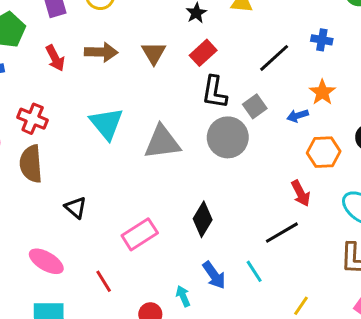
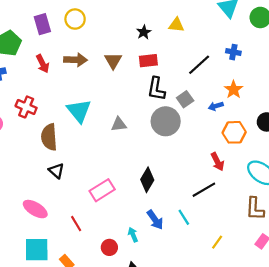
red rectangle: (203, 53) -> (148, 61), turned 36
gray triangle: (162, 142) -> (119, 124), size x0.6
brown semicircle: (31, 164) -> (49, 137), moved

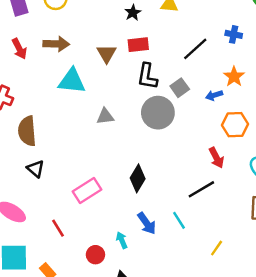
brown triangle: (113, 61) -> (107, 54), moved
cyan triangle: (79, 111) -> (72, 81), moved, turned -45

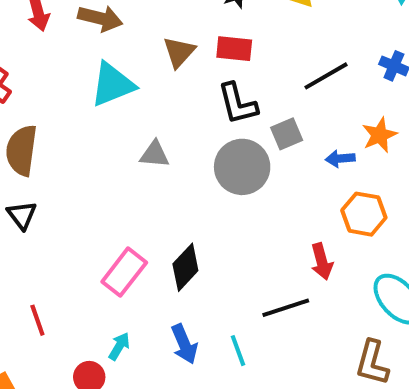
black L-shape: (147, 76) -> (238, 104), turned -36
cyan triangle: (72, 81) -> (112, 84), turned -40
pink rectangle: (87, 190) -> (124, 272), moved, turned -32
cyan arrow: (122, 240) -> (119, 346), moved, turned 42

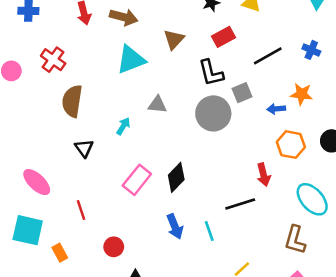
red rectangle: (234, 49) -> (224, 37), moved, turned -35
orange star: (379, 135) -> (302, 94), turned 30
black triangle: (22, 215) -> (84, 148), moved
cyan arrow: (119, 346) -> (123, 126), moved

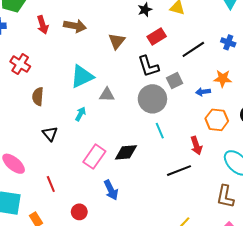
cyan triangle: (131, 60) -> (82, 76), moved
brown semicircle: (72, 101) -> (38, 96), size x0.7
black diamond: (176, 177) -> (126, 152), turned 45
blue arrow: (175, 226) -> (111, 190), moved
cyan line: (209, 231) -> (160, 131), moved

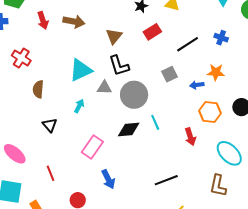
black L-shape: (148, 66) -> (119, 66), moved
gray circle: (152, 99) -> (134, 95), moved
black diamond: (126, 152) -> (129, 129), moved
black line: (179, 171) -> (166, 180), moved

